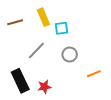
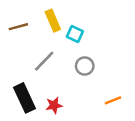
cyan square: (62, 28) -> (75, 34), turned 32
orange line: (94, 74) -> (113, 100), moved

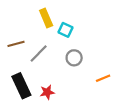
brown line: (18, 27) -> (16, 44), moved
orange line: (113, 100) -> (103, 78), moved

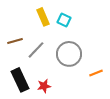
cyan square: (65, 30) -> (64, 20), moved
gray circle: (74, 58) -> (69, 54), size x1.6

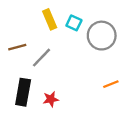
gray circle: (69, 54) -> (102, 36), moved
black rectangle: (20, 80) -> (23, 92), turned 35

